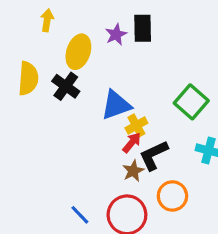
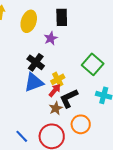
purple star: (116, 34) -> (51, 38), moved
yellow ellipse: (78, 52) -> (29, 21), moved
black cross: (66, 86) -> (36, 62), moved
blue triangle: (116, 105) -> (34, 82), moved

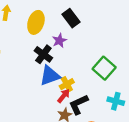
black rectangle: (62, 17) -> (71, 18), turned -36
black cross: (36, 62) -> (43, 54), moved
blue triangle: (34, 82) -> (50, 76), moved

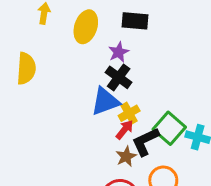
black rectangle: (71, 18) -> (135, 21), turned -48
black cross: (43, 54) -> (119, 77), moved
green square: (104, 68) -> (169, 128), moved

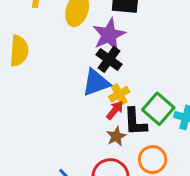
purple star: (119, 52) -> (109, 35), size x1.6
black L-shape: (145, 142) -> (135, 122), turned -68

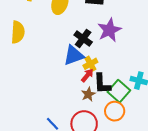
purple star: (109, 35) -> (109, 30), moved
green square: (158, 109) -> (119, 91), moved

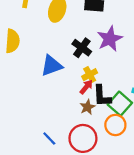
blue triangle: (74, 55) -> (52, 66), moved

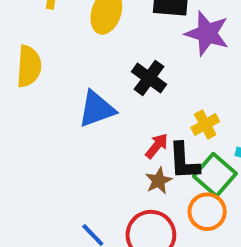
purple star: (110, 39) -> (207, 33), moved, turned -30
yellow cross: (90, 75) -> (205, 124), moved

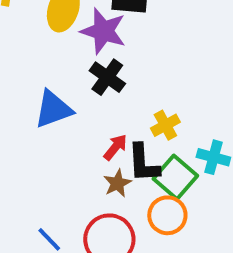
purple star: (207, 33) -> (103, 31), moved

